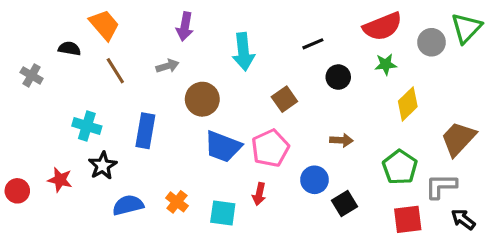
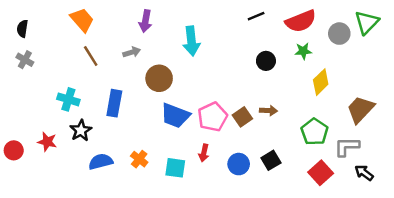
black line: (313, 44) -> (256, 16), moved
black semicircle: (69, 49) -> (22, 29), moved, turned -91
brown square: (284, 99) -> (242, 117), moved
blue circle: (315, 180) -> (239, 164), moved
red square: (408, 219) -> (321, 173), turned -35

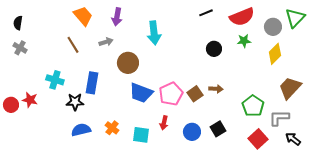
orange trapezoid: (82, 20) -> (83, 16), moved
yellow diamond: (321, 82) -> (275, 54), moved
black star: (81, 130) -> (75, 102), moved, turned 30
red star: (47, 142) -> (30, 100), moved
red circle: (14, 150) -> (11, 105), moved

